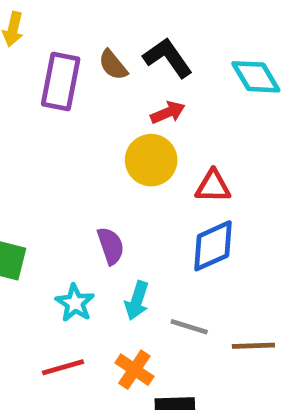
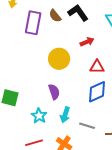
red arrow: (168, 112) -> (87, 42), moved
yellow circle: (151, 160) -> (59, 59), moved

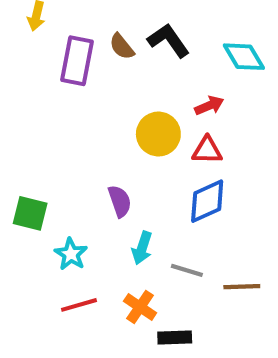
red arrow: (87, 42) -> (209, 106), moved
yellow circle: (59, 59) -> (158, 134), moved
cyan star: (39, 116) -> (71, 254), moved

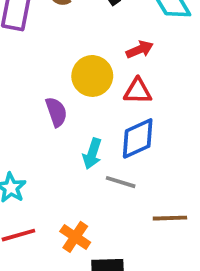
purple semicircle: (120, 201) -> (56, 112), moved
cyan arrow: (142, 248) -> (92, 154), moved
gray line: (187, 270) -> (121, 182), moved

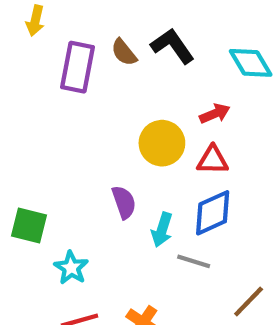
purple semicircle: (56, 112) -> (124, 202), moved
brown line: (170, 218) -> (249, 302), turned -44

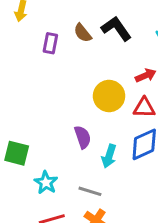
purple rectangle: (77, 67) -> (50, 43), size x0.6
gray line: (194, 261) -> (90, 191), moved

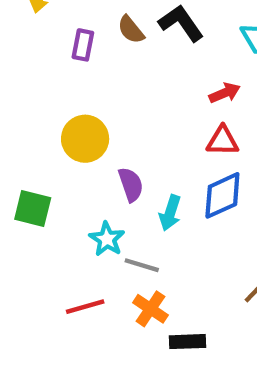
yellow circle: (109, 96) -> (85, 139), moved
cyan star: (46, 183) -> (107, 239), moved

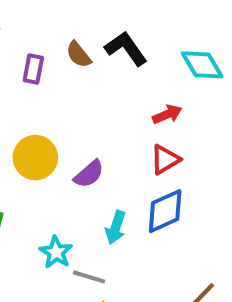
red triangle: (222, 141) -> (165, 160), turned -32
purple semicircle: (131, 185) -> (89, 174), moved, turned 68

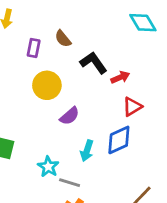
black L-shape: (126, 48) -> (94, 63), moved
cyan diamond: (202, 65) -> (143, 23), moved
yellow circle: (35, 158) -> (47, 85), moved
red triangle: (165, 160) -> (132, 107), moved

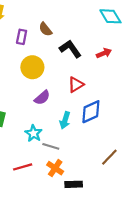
red arrow: (120, 77) -> (104, 53), moved
red triangle: (132, 107) -> (76, 85), moved
purple semicircle: (70, 116) -> (42, 98), moved

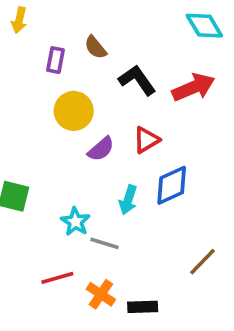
red arrow: (104, 53) -> (193, 87), size x1.6
purple semicircle: (42, 98) -> (101, 149), moved
orange cross: (55, 168) -> (101, 294), moved

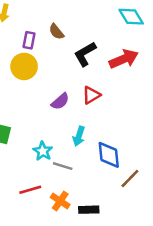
black L-shape: (137, 80) -> (85, 54), turned -85
yellow circle: (74, 111) -> (24, 66), moved
blue diamond: (172, 185) -> (109, 155), moved, turned -72

